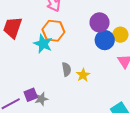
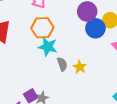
cyan star: (43, 44) -> (48, 47), moved

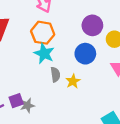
blue circle: (95, 28) -> (85, 54), moved

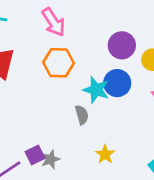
cyan star: (44, 54) -> (96, 90), moved
yellow star: (73, 81) -> (105, 154), moved

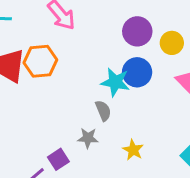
orange hexagon: (59, 63) -> (40, 61), moved
gray star: (50, 159) -> (88, 138), moved, turned 30

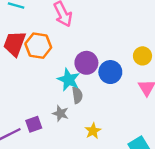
purple circle: (137, 31) -> (86, 63), moved
cyan star: (115, 82) -> (69, 80), moved

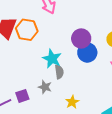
purple circle: (86, 63) -> (81, 39), moved

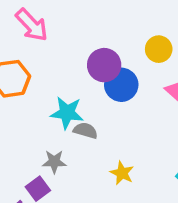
gray semicircle: (59, 72) -> (86, 131), turned -48
gray star: (45, 87) -> (54, 162), moved

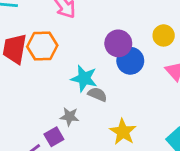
yellow star: (122, 173) -> (123, 132), size x1.4

